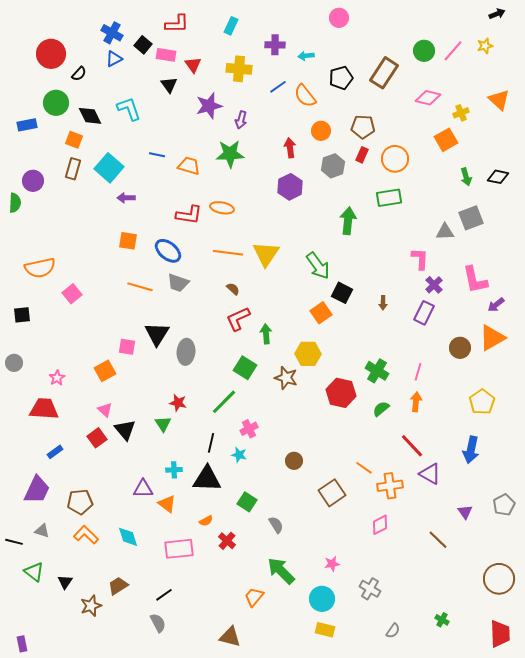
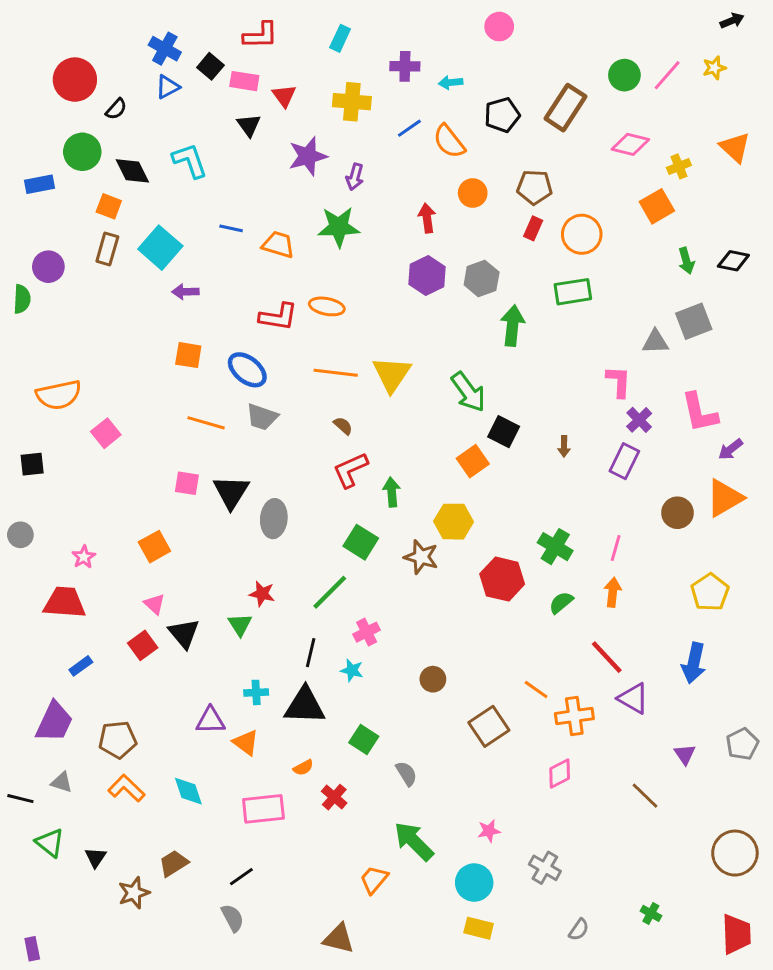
gray hexagon: (333, 166) -> (482, 278), moved
pink square: (127, 347) -> (187, 483), moved

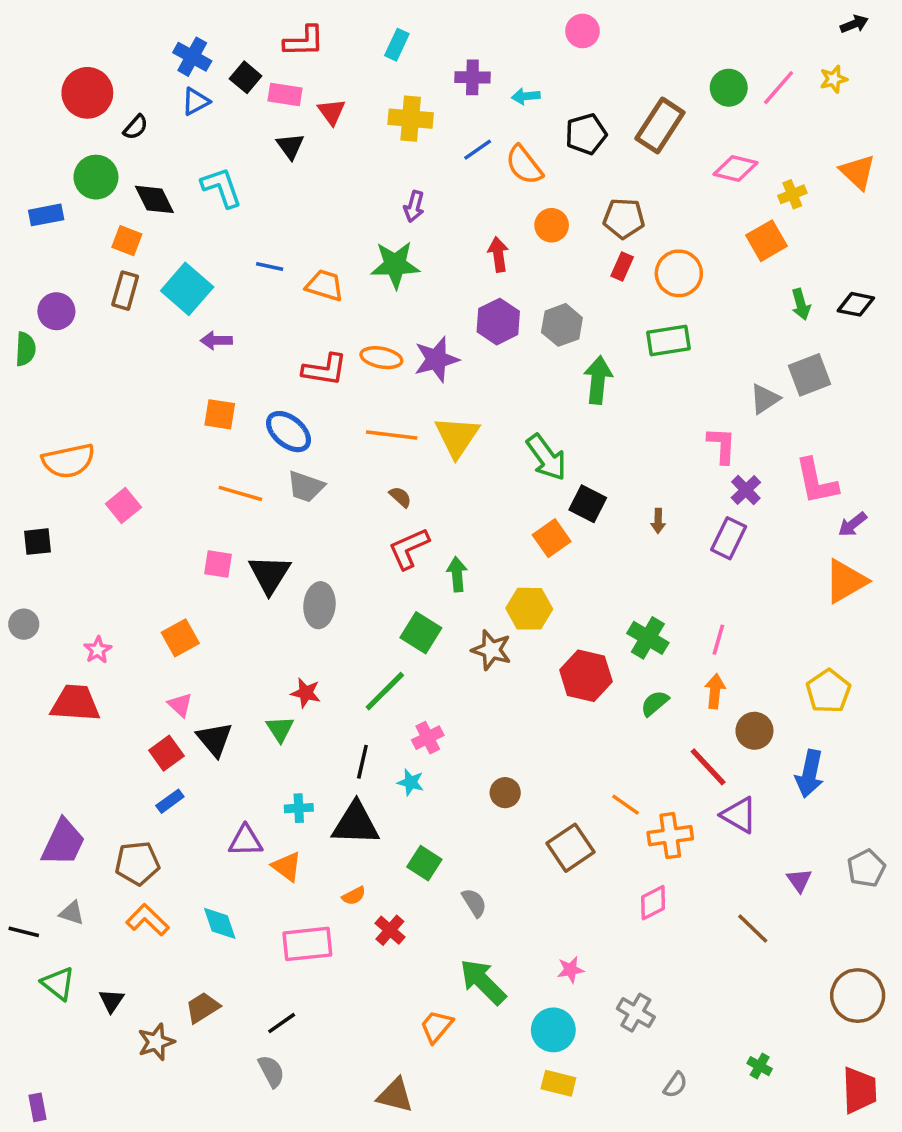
purple star: (308, 156) -> (436, 359), moved
gray triangle: (655, 342) -> (765, 399), turned -32
brown circle: (677, 513) -> (754, 731), moved
blue rectangle: (81, 666) -> (170, 801), moved

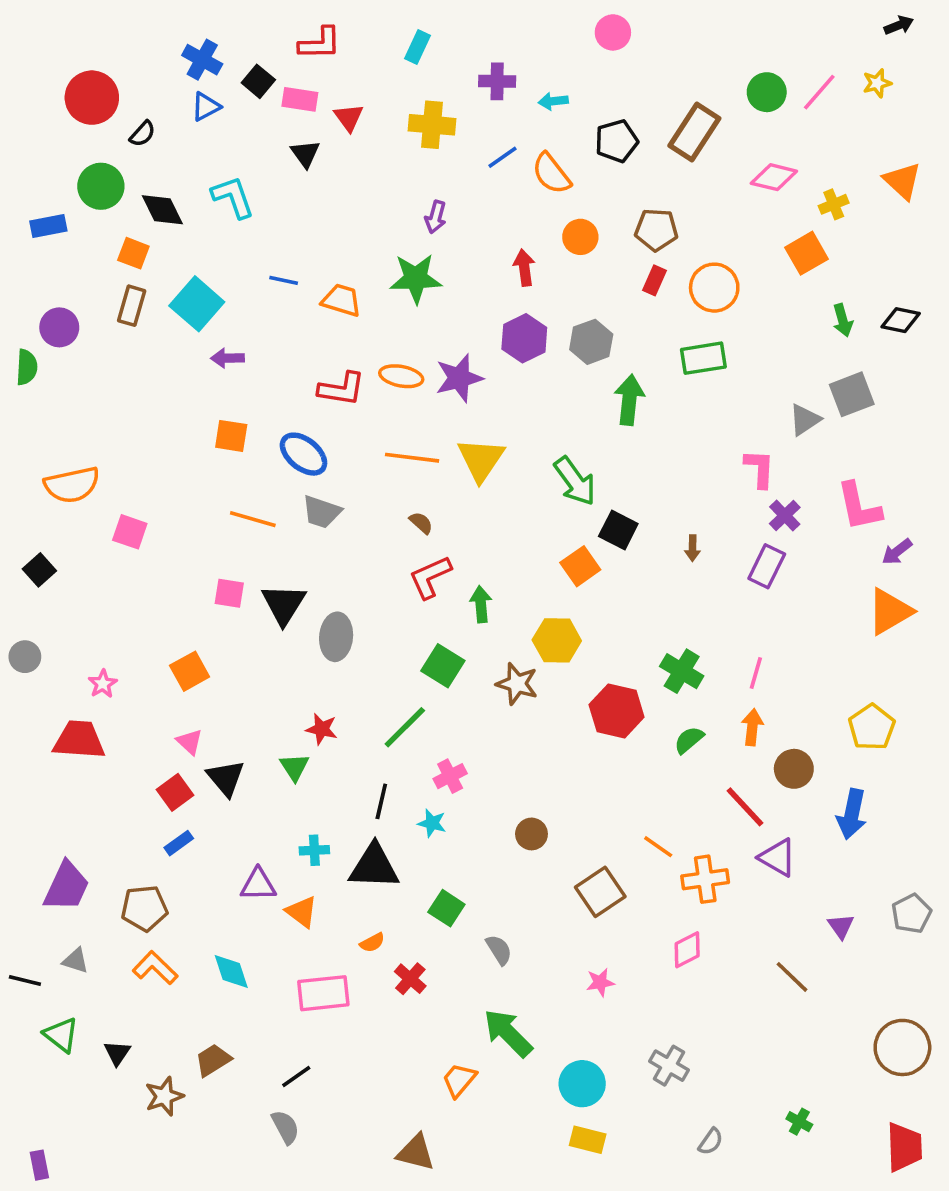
pink square: (123, 505) -> (130, 532), turned -32
black square: (37, 542) -> (39, 570), turned -36
pink star: (570, 970) -> (600, 982), moved

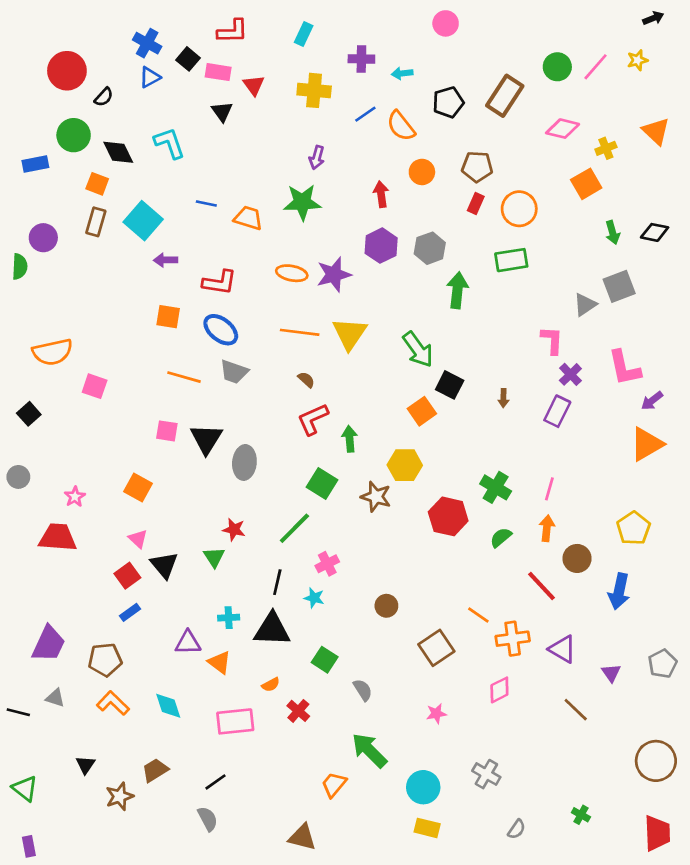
red L-shape: (342, 389) -> (219, 282), moved
orange square: (190, 671) -> (138, 487), turned -32
purple triangle: (778, 858) -> (563, 649), moved
green triangle: (61, 1035) -> (25, 789), moved

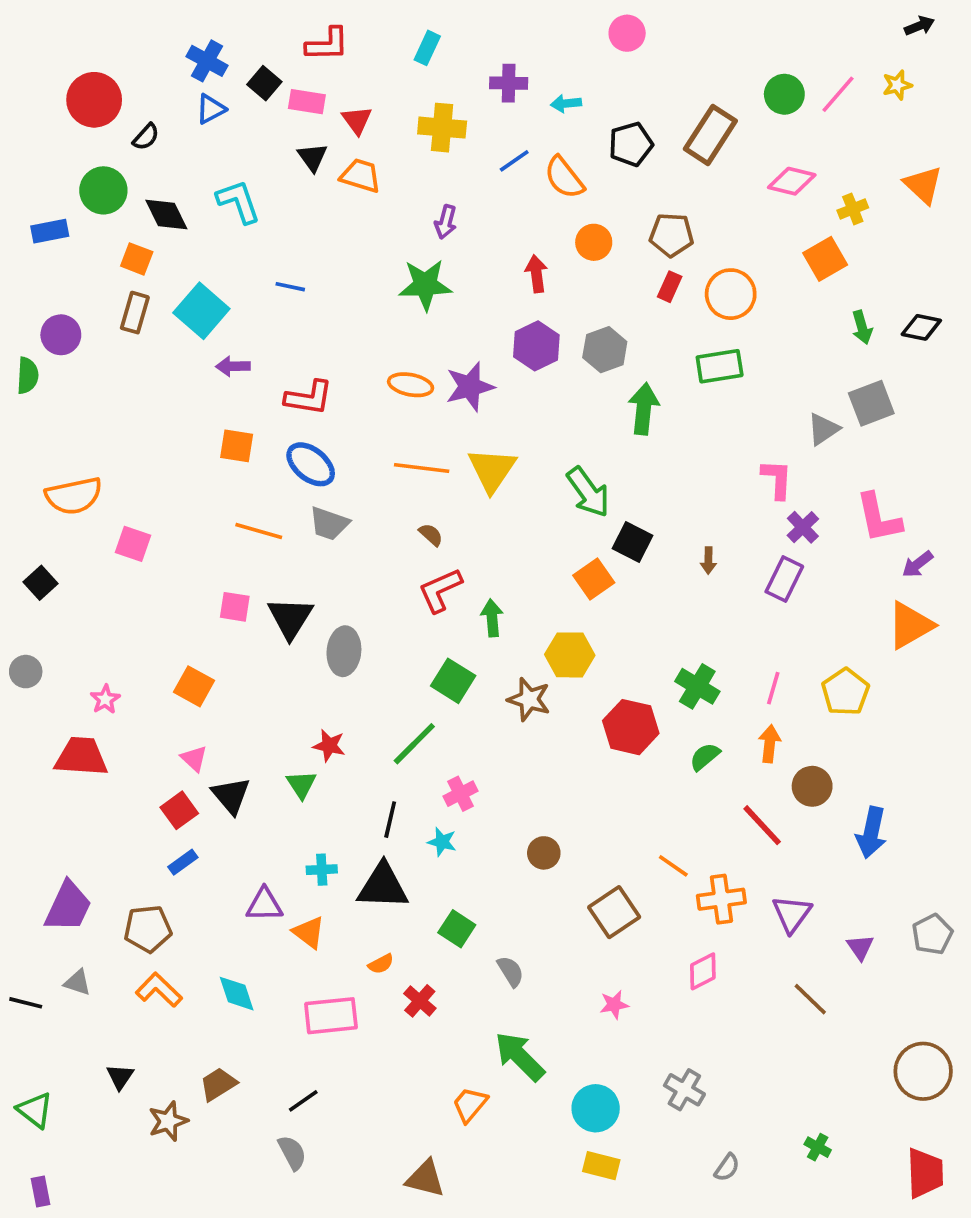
orange trapezoid: (248, 218) -> (361, 176), moved
yellow pentagon: (634, 528) -> (845, 692), moved
purple triangle: (563, 649) -> (792, 914), turned 36

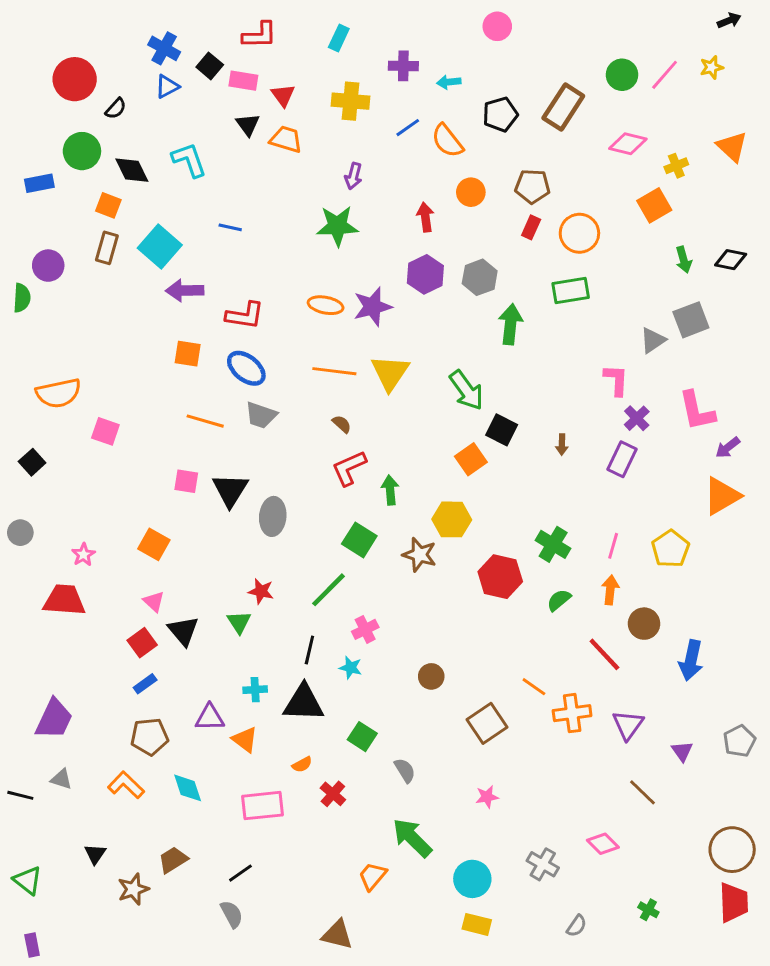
purple arrow: (233, 366) -> (185, 290), size x1.4
brown pentagon: (148, 929) -> (149, 737), moved
pink diamond: (703, 971) -> (603, 844), moved, turned 72
red trapezoid: (925, 1173) -> (734, 902), moved

